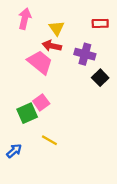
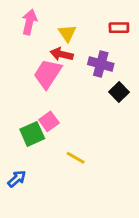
pink trapezoid: (40, 62) -> (48, 74), turned -96
yellow line: (49, 140) -> (76, 158), moved

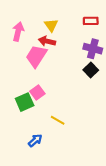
pink arrow: (29, 22) -> (18, 32), moved
purple cross: (101, 64) -> (93, 49), moved
blue arrow: (17, 179) -> (35, 140), moved

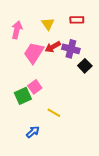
red rectangle: (91, 21) -> (77, 20), moved
red arrow: (47, 41) -> (53, 47), moved, turned -42
purple cross: (93, 49) -> (71, 49), moved

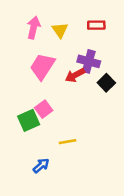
pink arrow: (17, 30) -> (34, 28), moved
red arrow: (53, 47) -> (75, 75), moved
yellow line: (54, 113) -> (67, 142), turned -40

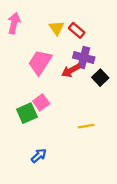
red rectangle: (96, 25) -> (77, 30), moved, turned 42
pink arrow: (34, 28) -> (14, 23), moved
yellow line: (67, 142) -> (86, 126), moved

